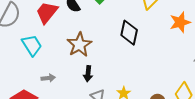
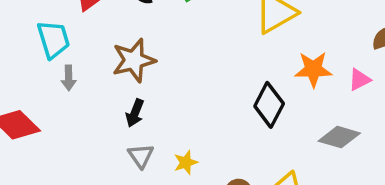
black diamond: (129, 33) -> (269, 105), moved
gray arrow: (48, 78) -> (69, 78), moved, turned 80

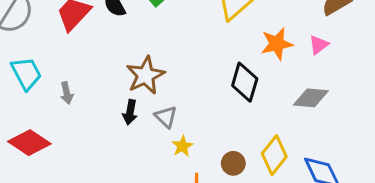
cyan trapezoid: (53, 39) -> (26, 73), moved
brown star: (134, 60) -> (145, 75), moved
gray triangle: (141, 156) -> (166, 117), moved

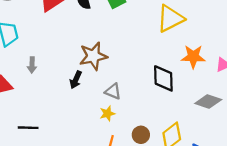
black diamond: (245, 82) -> (163, 78), turned -32
gray arrow: (67, 93) -> (32, 65), moved
gray triangle: (166, 117) -> (113, 91), moved, turned -36

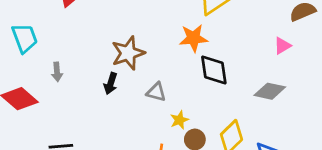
orange star: (193, 57) -> (194, 38), moved
yellow star: (107, 113) -> (179, 120), moved

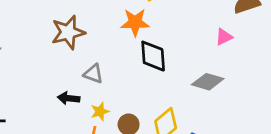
black arrow: (111, 83) -> (69, 98), moved, turned 75
yellow star: (179, 120) -> (100, 111), moved

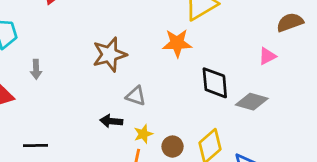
black diamond: (153, 56) -> (215, 83), moved

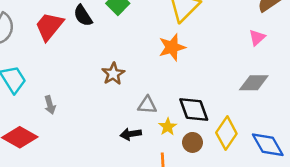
brown star: (110, 54) -> (113, 74), size x0.7
black diamond: (215, 83) -> (194, 109), moved
yellow star: (143, 134) -> (168, 127), moved

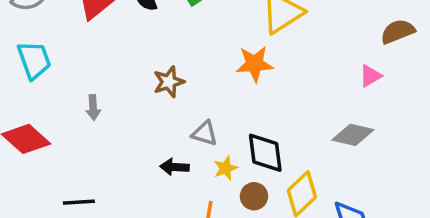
gray arrow: (50, 105) -> (93, 108), moved

